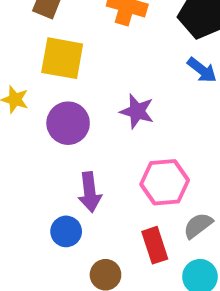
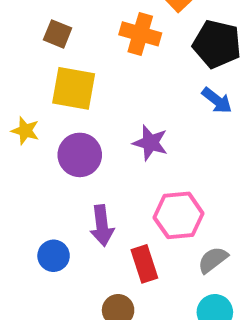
blue circle: (66, 231) -> (54, 256), moved
red rectangle: (155, 245) -> (144, 264), moved

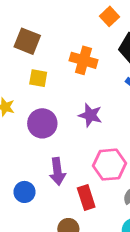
brown square: (58, 34) -> (27, 41), size x1.4
orange cross: (140, 34) -> (83, 60), moved
yellow square: (74, 88) -> (38, 78), size x0.6

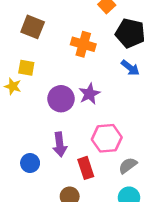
yellow square: (38, 78) -> (26, 68), moved
purple star: (90, 115) -> (89, 94), turned 30
purple circle: (42, 123) -> (61, 99), moved

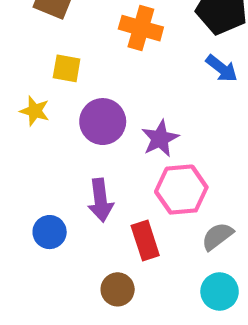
yellow square: (26, 68) -> (67, 68), moved
yellow star: (13, 86) -> (35, 111), moved
purple star: (89, 94) -> (160, 139), moved

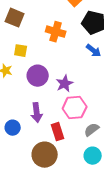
brown circle: (118, 289) -> (45, 155), size x1.6

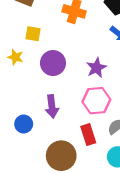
purple star: (65, 84) -> (96, 68), moved
red rectangle: (58, 132) -> (88, 135), moved

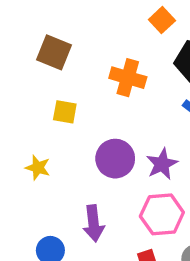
yellow star: (15, 57) -> (38, 168), moved
purple circle: (53, 63) -> (115, 159), moved

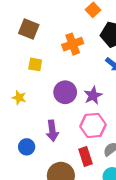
orange cross: (128, 78) -> (73, 44), turned -36

